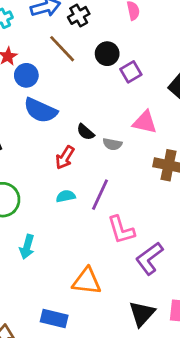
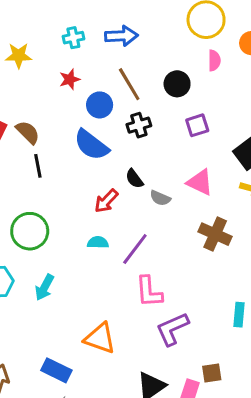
black cross: (79, 15) -> (139, 125), moved
black circle: (107, 54) -> (177, 84), moved
blue circle: (26, 75) -> (100, 105), moved

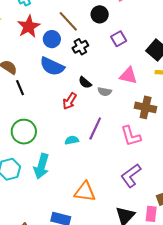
red star: (70, 79) -> (29, 27), size x1.6
cyan semicircle: (98, 242) -> (72, 140), moved
cyan arrow: (45, 287) -> (41, 166), size x1.4
pink L-shape: (149, 292) -> (131, 136), moved

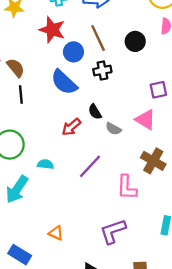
red star: (29, 27) -> (52, 30), turned 30
purple square: (119, 39) -> (158, 90), moved
cyan semicircle: (72, 140) -> (45, 164), moved
orange triangle: (85, 192) -> (56, 233), size x0.6

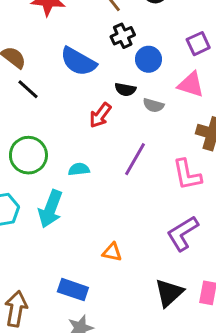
blue circle: (73, 52) -> (148, 59), moved
black line: (21, 94) -> (28, 89), turned -30
black semicircle: (95, 112) -> (125, 89), turned -35

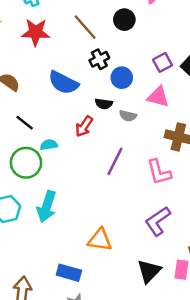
black line: (28, 89) -> (25, 123), moved
cyan semicircle: (79, 169) -> (49, 145), moved
orange triangle: (112, 252) -> (100, 240), size x1.5

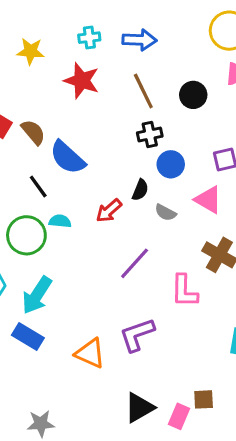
blue semicircle: (63, 83) -> (68, 158), moved
black semicircle: (104, 104) -> (140, 190), turned -91
purple L-shape: (158, 221) -> (137, 335), moved
blue rectangle: (69, 273) -> (28, 337), moved

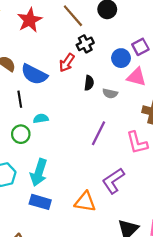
red star: (82, 81) -> (30, 20), turned -30
blue circle: (171, 164) -> (121, 58), moved
black line: (38, 186) -> (20, 99), turned 42
red arrow: (109, 211) -> (67, 63), moved
green circle: (26, 235) -> (21, 134), size x0.7

